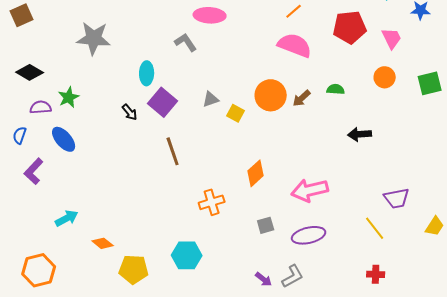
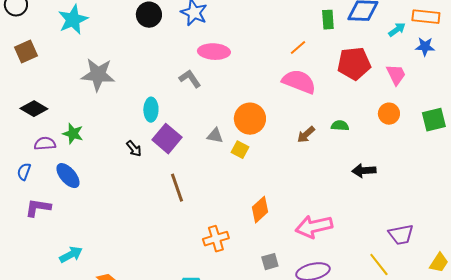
orange circle: (271, 95) -> (250, 119), moved
green star: (69, 97) -> (73, 134), turned -30
gray triangle: (211, 99) -> (215, 136), turned 30
purple L-shape: (34, 171) -> (38, 208), turned 56

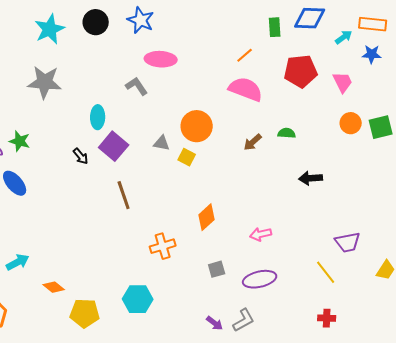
cyan star: (73, 20) -> (50, 29), moved
orange circle: (389, 114) -> (351, 123), moved
pink arrow: (314, 227) -> (261, 234), size x0.6

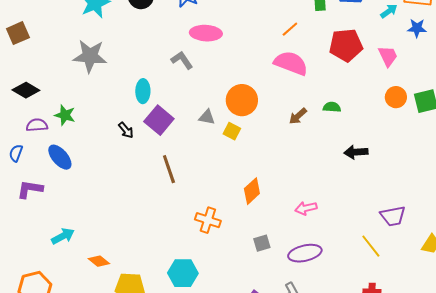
orange cross: (163, 246) -> (208, 220), turned 35

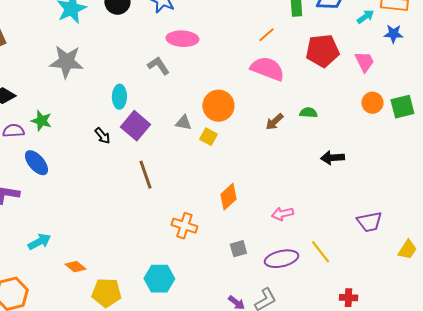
yellow line: (371, 246) -> (320, 252), moved

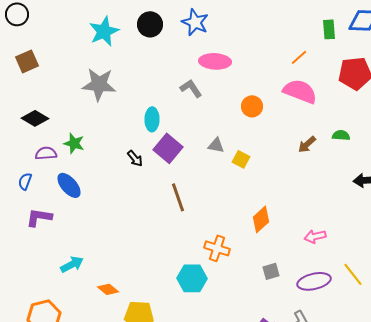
orange circle: (218, 106) -> (252, 106), moved, size x0.7
cyan hexagon: (159, 279) -> (192, 278), moved

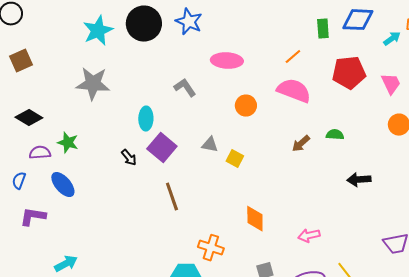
black circle: (150, 24) -> (144, 24), size x1.4
pink ellipse: (215, 61) -> (227, 61), moved
orange diamond: (261, 219) -> (255, 219), turned -48

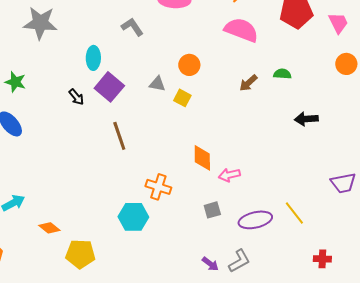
orange circle: (246, 106) -> (189, 65), moved
pink arrow: (309, 236) -> (229, 175), moved

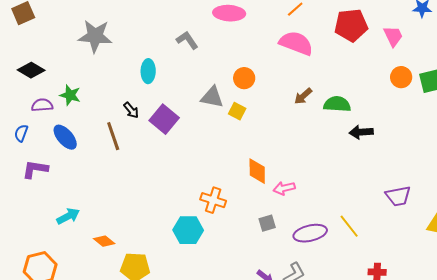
green semicircle: (282, 74) -> (337, 104), moved, size x1.5
gray triangle: (157, 84) -> (212, 97), size x1.4
purple square: (109, 87) -> (164, 119), moved
brown line: (119, 136) -> (113, 136), moved

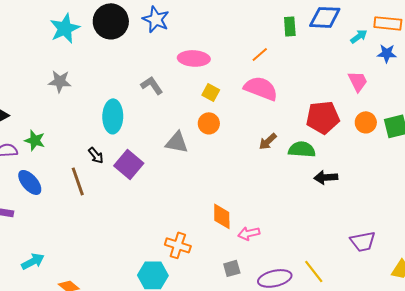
red pentagon: (351, 25) -> (323, 117), moved
gray star: (95, 36) -> (60, 81), size x0.7
cyan ellipse: (148, 71) -> (113, 116), size x1.4
yellow square: (237, 111) -> (211, 92), moved

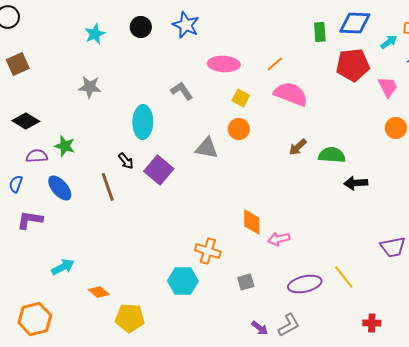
black circle: (111, 21) -> (141, 27), size x0.6
cyan star: (65, 28) -> (95, 34), size x0.7
orange line: (260, 54) -> (275, 64), moved
red pentagon: (323, 117) -> (353, 65), moved
gray square: (232, 268) -> (246, 282), moved

